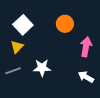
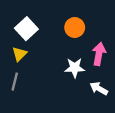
white star: (42, 68) -> (75, 68), moved
gray line: (13, 71) -> (15, 82), turned -56

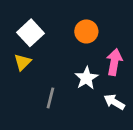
white star: (75, 68) -> (86, 78), turned -30
gray line: (15, 82) -> (50, 98), moved

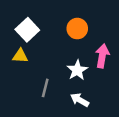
yellow triangle: (23, 62) -> (20, 56), turned 49
white arrow: (114, 102) -> (80, 100), moved

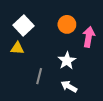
pink arrow: (102, 56) -> (89, 37), moved

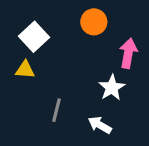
orange circle: (67, 24) -> (94, 22), moved
white star: (67, 61) -> (112, 88), moved

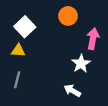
gray line: (56, 110) -> (17, 80), moved

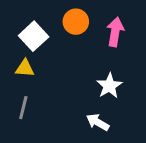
orange circle: (68, 16) -> (76, 22), moved
pink arrow: (93, 39) -> (115, 32), moved

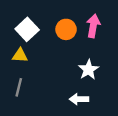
orange circle: (76, 22) -> (66, 29), moved
white arrow: (98, 122) -> (79, 99), turned -30

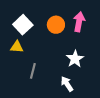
gray line: (19, 87) -> (33, 71), moved
white arrow: (79, 99) -> (67, 84), turned 56

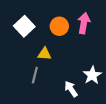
yellow triangle: (17, 47) -> (44, 54), moved
white star: (75, 59) -> (92, 75), moved

